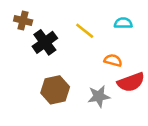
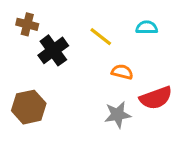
orange semicircle: (113, 60) -> (122, 72), moved
brown hexagon: (55, 90) -> (29, 107), moved

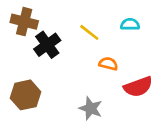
brown cross: (27, 24) -> (24, 22), size x1.4
gray star: (118, 115) -> (91, 108), moved, turned 30

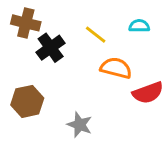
orange semicircle: (108, 64) -> (116, 68), size x1.5
gray star: (91, 108) -> (80, 125), moved

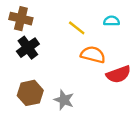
black cross: (51, 48) -> (28, 48), moved
brown hexagon: (27, 101) -> (30, 93), moved

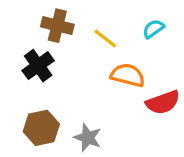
brown cross: (21, 19) -> (57, 26), moved
cyan semicircle: (112, 21) -> (153, 29), turned -35

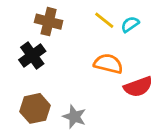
yellow line: (105, 38) -> (104, 20), moved

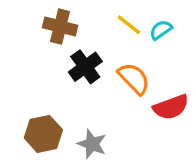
black cross: (32, 56) -> (85, 67), moved
orange semicircle: (108, 64) -> (134, 79), turned 32

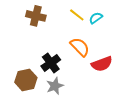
black cross: (85, 67) -> (51, 63), moved
gray star: (92, 144) -> (55, 86), turned 30

